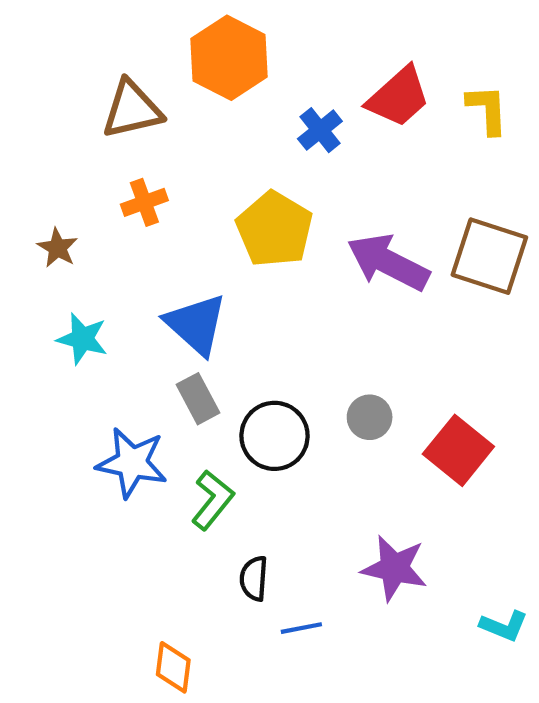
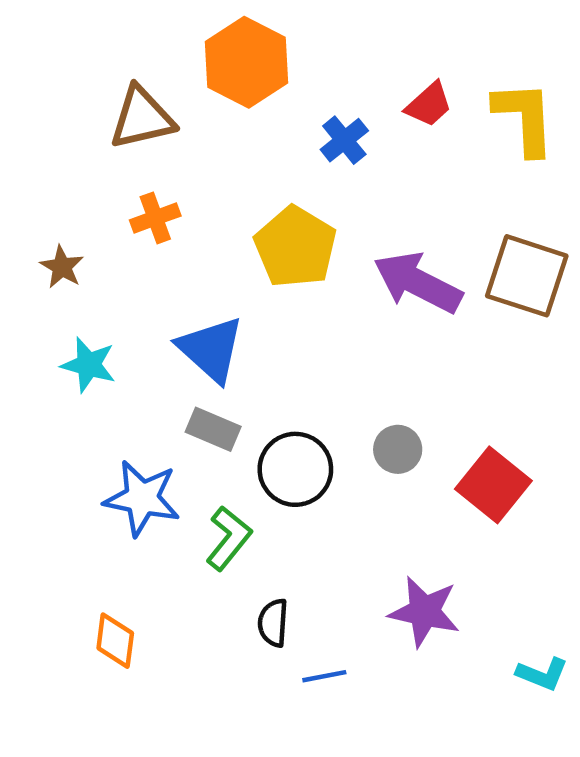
red trapezoid: (398, 97) -> (429, 105), size x0.7
yellow L-shape: (487, 109) -> (524, 118), size x1.4
gray rectangle: (198, 399) -> (213, 429), turned -39
orange diamond: (173, 667) -> (115, 641), moved

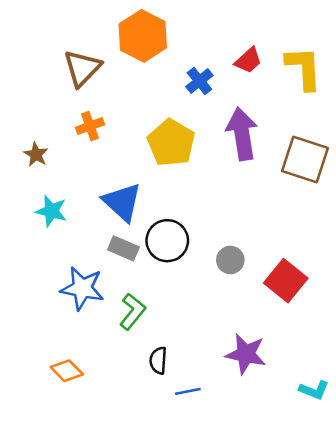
brown triangle: (142, 118) -> (82, 68), turned -33
purple arrow: (418, 282) -> (242, 134), moved, turned 54
black circle: (295, 469) -> (167, 241), moved
orange diamond: (115, 641) -> (67, 371), turned -52

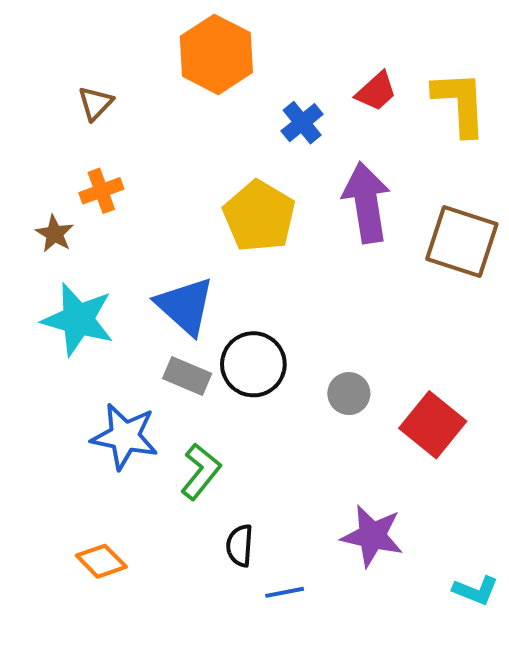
brown triangle: (82, 68) -> (96, 103), moved, size x0.6
orange cross: (90, 126) -> (101, 191), moved
cyan star: (51, 211) -> (78, 319), size x1.5

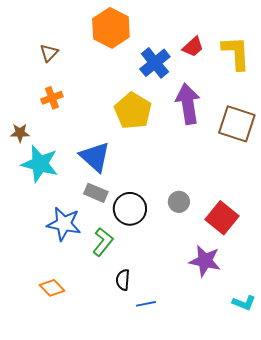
blue cross: (302, 123) -> (155, 63), size x1.4
brown star: (55, 234) -> (20, 133), moved, turned -30
black circle: (253, 364) -> (130, 209), moved
purple star: (372, 536) -> (205, 261), moved

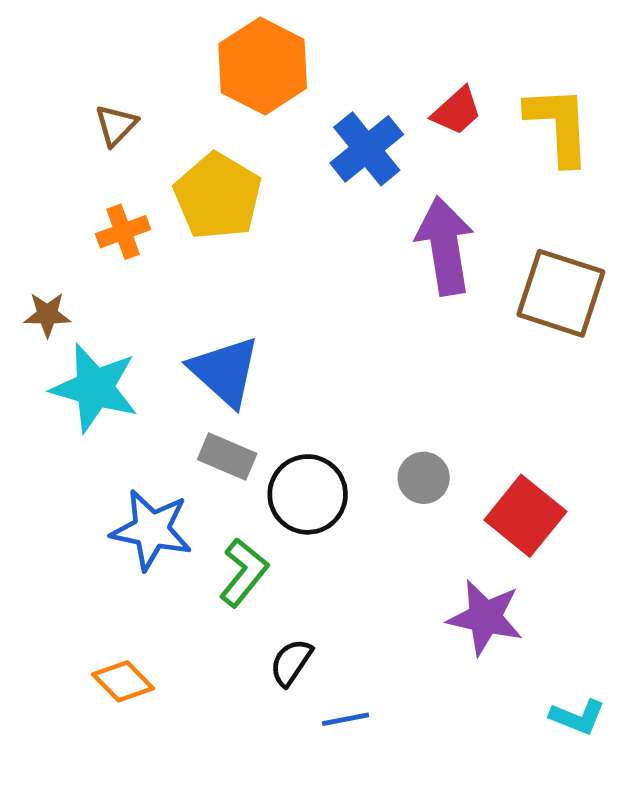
yellow pentagon: (133, 111) -> (218, 196), moved
black semicircle: (123, 280) -> (291, 662), turned 30

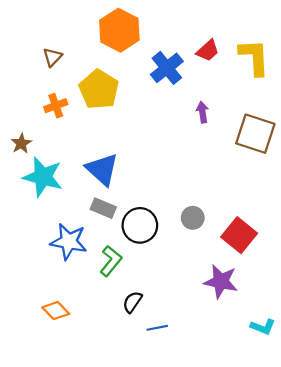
purple arrow: (445, 246) -> (202, 112), size x0.5
brown star: (47, 315) -> (21, 143), turned -30

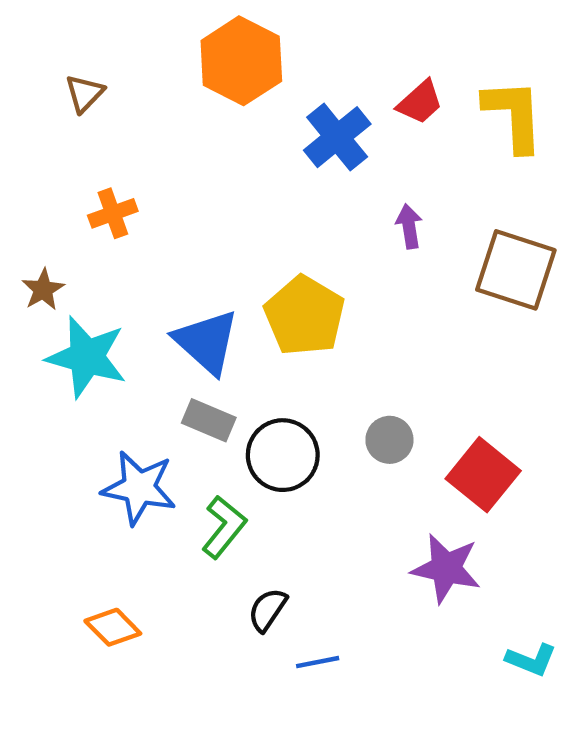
brown triangle: (52, 57) -> (85, 93), moved
yellow pentagon: (99, 89) -> (305, 316), moved

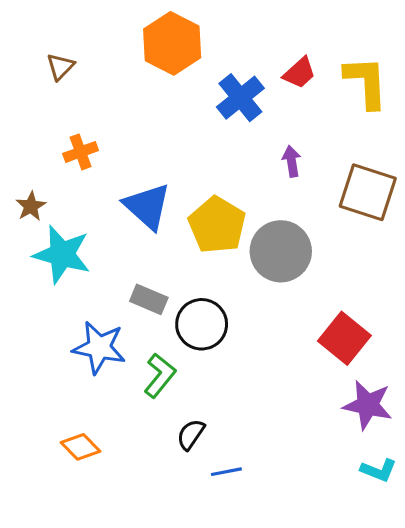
blue triangle: (206, 342) -> (147, 206), moved
gray circle: (389, 440) -> (281, 251), moved, size x1.8
purple star: (446, 568) -> (368, 405), moved

